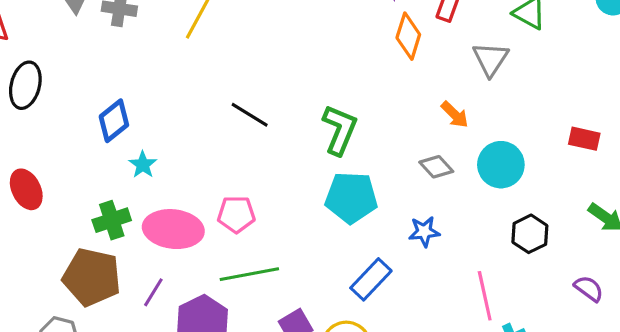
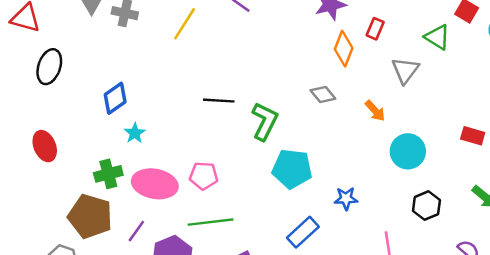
black line: (250, 115) -> (219, 101), turned -32
green L-shape: (340, 130) -> (265, 121), moved
gray diamond: (436, 167) -> (323, 95), moved

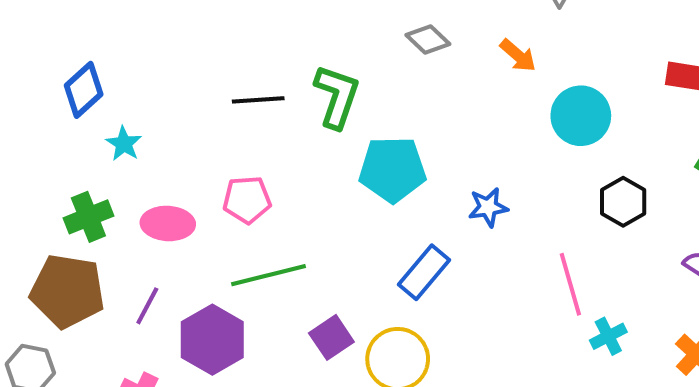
black line: (219, 101) -> (258, 100), moved
pink ellipse: (155, 184) -> (168, 223), size x0.7

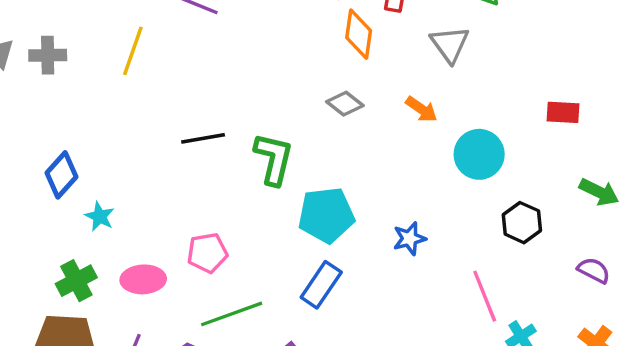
black line: (258, 100) -> (203, 138), moved
blue rectangle: (424, 272) -> (321, 285), moved

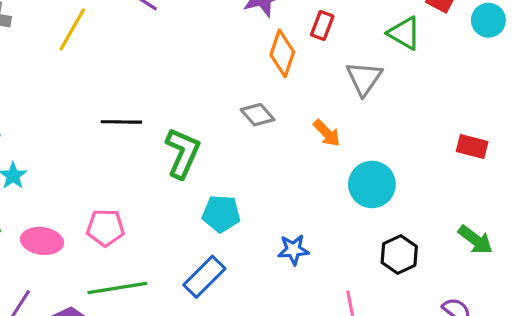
red rectangle: (563, 112) -> (472, 146), moved
cyan pentagon: (326, 215) -> (221, 214), size x0.7

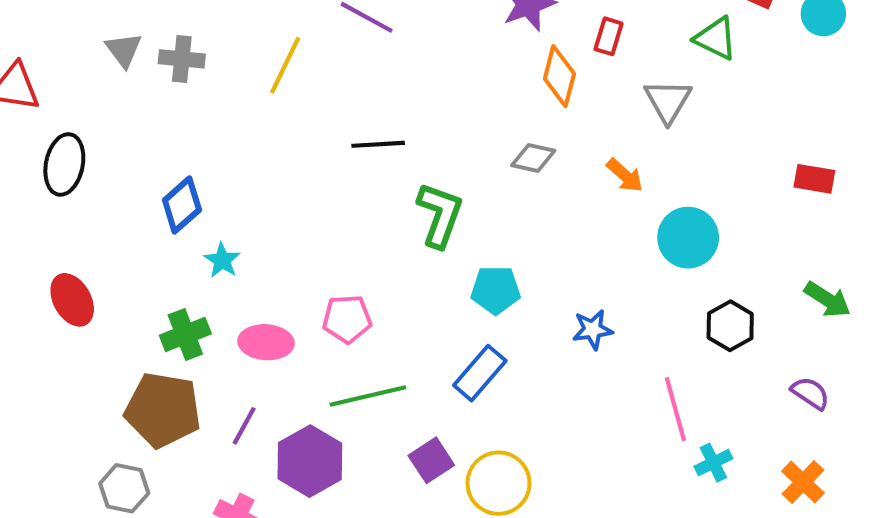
gray diamond: (258, 115) -> (533, 158), turned -32
black line: (121, 122) -> (378, 144), moved

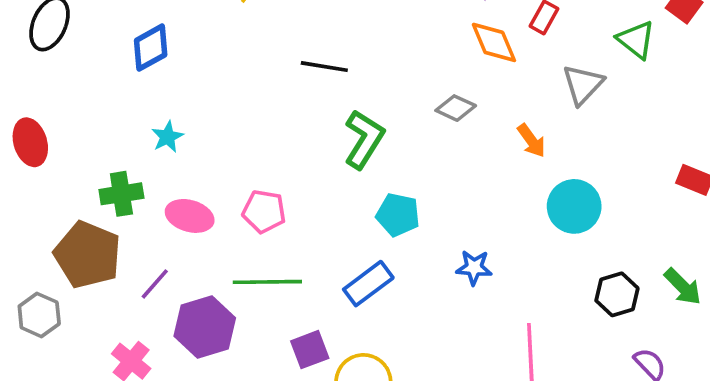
orange diamond: (559, 76) -> (494, 42), turned -50
blue diamond: (182, 205) -> (151, 48), moved
black hexagon: (730, 326) -> (617, 294), moved

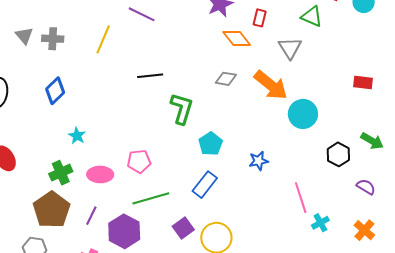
orange arrow: (531, 141) -> (271, 85), size x1.8
cyan pentagon: (398, 215) -> (211, 144), turned -30
brown pentagon: (88, 255) -> (52, 210), turned 30

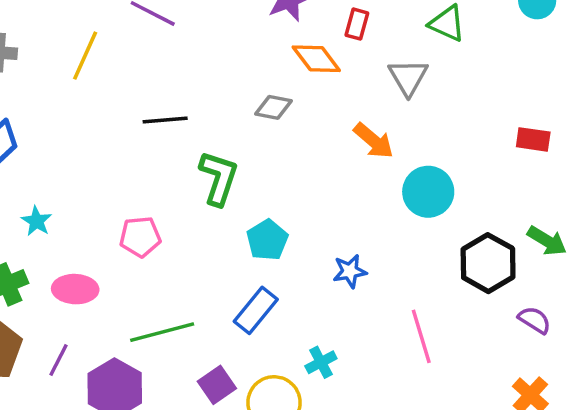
gray diamond: (226, 79) -> (274, 107), moved
orange arrow: (271, 85) -> (374, 141), size x0.7
black hexagon: (338, 154) -> (488, 263), size x1.4
pink pentagon: (139, 161) -> (140, 237), moved
cyan cross: (320, 223) -> (321, 362), moved

